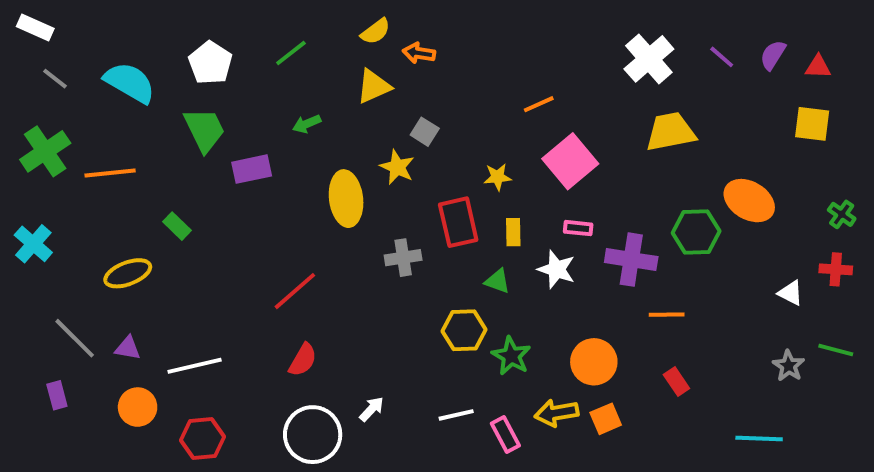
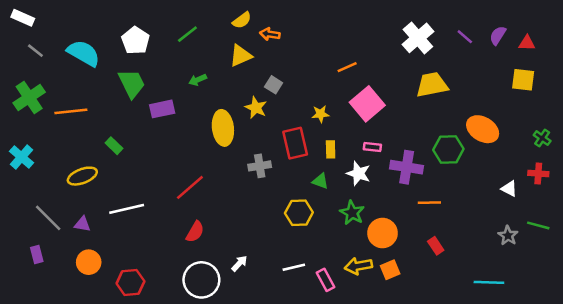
green star: (511, 356) -> (352, 213), moved
white line: (195, 366) -> (127, 209), moved

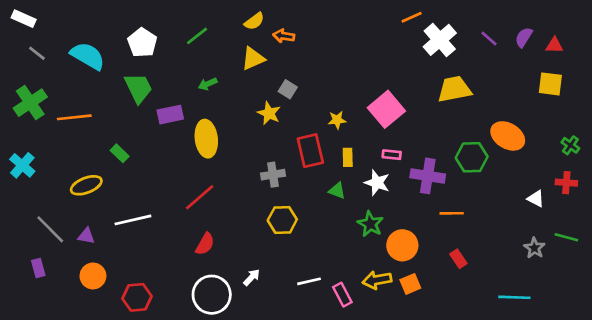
orange line: (347, 67) -> (412, 17), moved
yellow ellipse: (223, 128) -> (206, 139), moved
yellow hexagon: (299, 213) -> (282, 220), moved

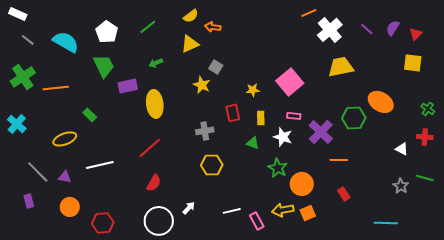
red triangle: (554, 45) -> (416, 34), turned -48
red rectangle: (310, 151) -> (233, 113), size x0.7
purple cross: (428, 176) -> (321, 132), turned 35

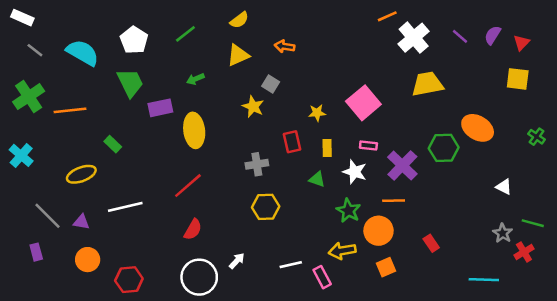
orange arrow: (213, 27) -> (284, 46), moved
red cross: (425, 137) -> (524, 252), moved, turned -35
orange line: (339, 160) -> (394, 201), moved
yellow arrow: (283, 210) -> (342, 251), moved

